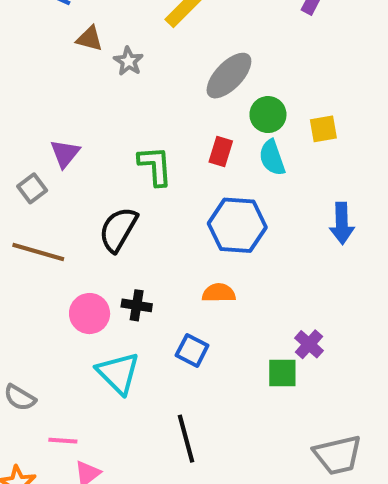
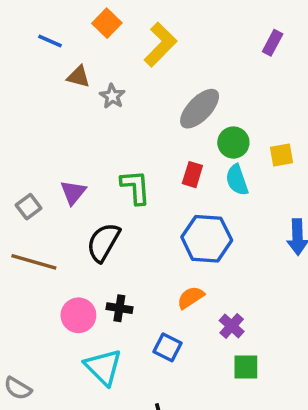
purple triangle: (65, 154) -> (73, 192), moved
orange semicircle: (219, 293) -> (191, 297), turned -32
purple cross: (309, 344) -> (232, 326), moved

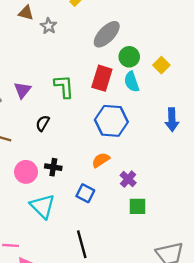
yellow square: (282, 155) -> (161, 65), turned -35
red rectangle: (192, 175) -> (102, 78), size x1.5
black semicircle: (103, 242) -> (43, 123), size x0.6

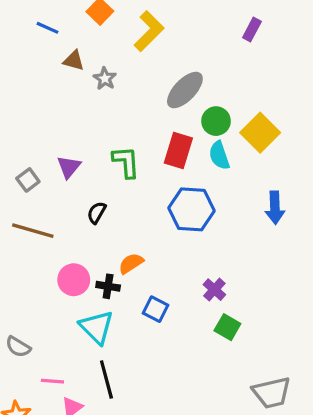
yellow square: (161, 65) -> (260, 133), size x1.6
orange semicircle: (101, 160) -> (131, 263), moved
black cross: (53, 167) -> (108, 286), moved
green square: (138, 206) -> (227, 327), turned 30
black line: (82, 244) -> (106, 379), moved

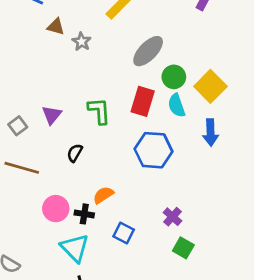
blue arrow: (275, 208) -> (210, 133), moved

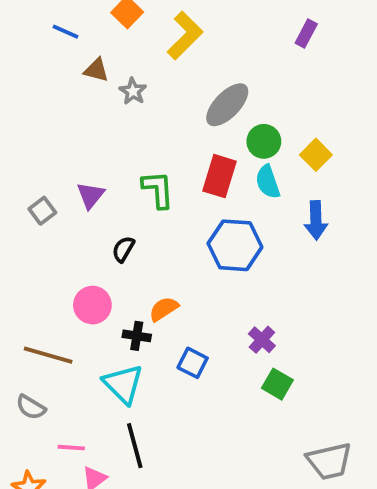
yellow square: (210, 86) -> (316, 155), size x0.7
brown line: (22, 168) -> (48, 355), moved
pink circle: (56, 209) -> (92, 305), moved

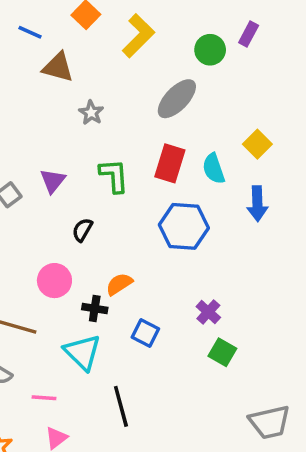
brown triangle: (96, 70) -> (58, 67), size x1.4
gray star: (133, 91) -> (91, 113), moved
green circle: (264, 141) -> (210, 50), moved
black line: (135, 446) -> (121, 406), moved
pink line: (71, 448) -> (44, 398), moved

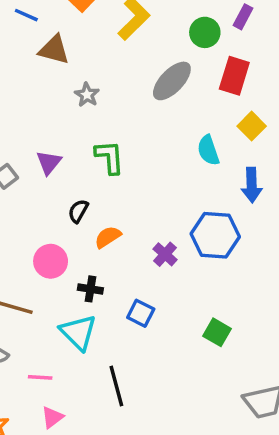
red rectangle: (170, 163) -> (234, 76), moved
blue hexagon: (184, 226) -> (215, 235), moved
orange semicircle: (119, 284) -> (108, 237), moved
purple cross: (208, 312) -> (165, 254), moved

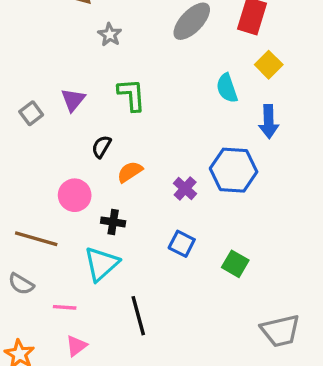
blue square: (141, 313) -> (182, 244), moved
cyan triangle: (78, 332) -> (101, 264), turned 33

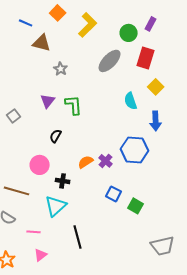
purple triangle: (73, 100) -> (48, 101), moved
orange semicircle: (130, 172) -> (86, 162), moved
blue square: (182, 244) -> (114, 194), moved

